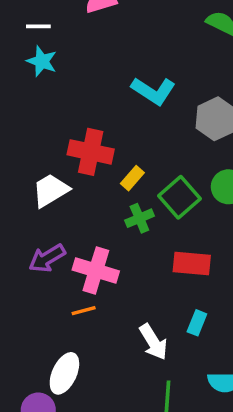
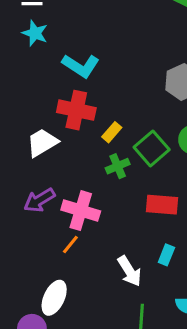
cyan L-shape: (153, 91) -> (81, 66), moved
orange line: (84, 311) -> (70, 245), turned -36

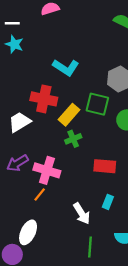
cyan L-shape: (81, 66) -> (66, 67), moved
yellow rectangle: (112, 132) -> (69, 115), size x1.5
green square: (152, 148) -> (97, 104), moved, turned -35

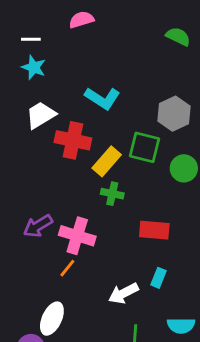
white trapezoid: (20, 122) -> (41, 115), moved
green cross: (73, 139) -> (112, 194), turned 35
white arrow: (82, 213) -> (123, 293), turned 95

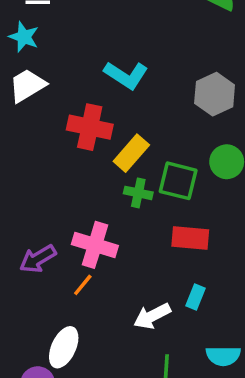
cyan star: (34, 67) -> (24, 37), moved
white trapezoid: (41, 115) -> (27, 85), moved
green square: (145, 147) -> (178, 181), moved
purple arrow: (38, 226) -> (38, 259), moved

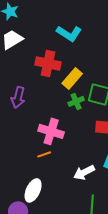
green cross: (138, 193) -> (76, 101), turned -35
purple arrow: (38, 259) -> (18, 97), moved, turned -45
orange line: (83, 285) -> (44, 154), turned 32

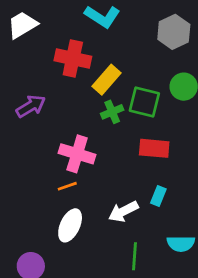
purple arrow: (18, 97) -> (31, 106), turned -135
white ellipse: (33, 190) -> (70, 225), moved

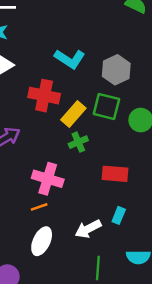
gray hexagon: (174, 32) -> (116, 70), moved
green square: (144, 102) -> (106, 107), moved

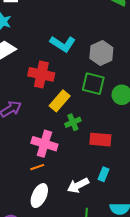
yellow rectangle: (73, 114) -> (60, 101), moved
green cross: (78, 142) -> (73, 122), moved

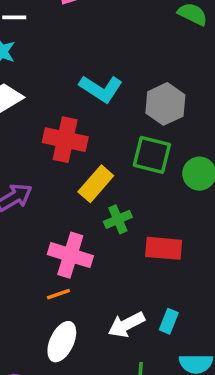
cyan rectangle: (103, 174) -> (169, 321), moved

